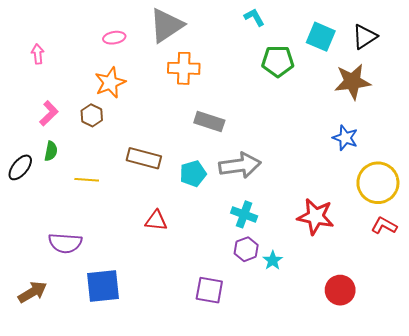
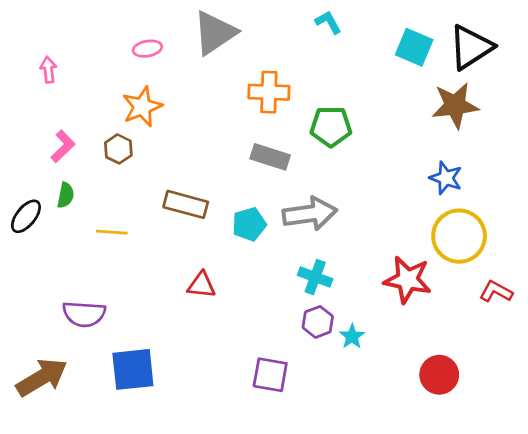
black triangle: (365, 37) -> (471, 47), size x1.4
green pentagon: (278, 61) -> (331, 126), moved
orange cross: (184, 68) -> (269, 92), moved
yellow circle: (378, 183) -> (459, 236), moved
brown arrow: (32, 292) -> (42, 377), size x1.4

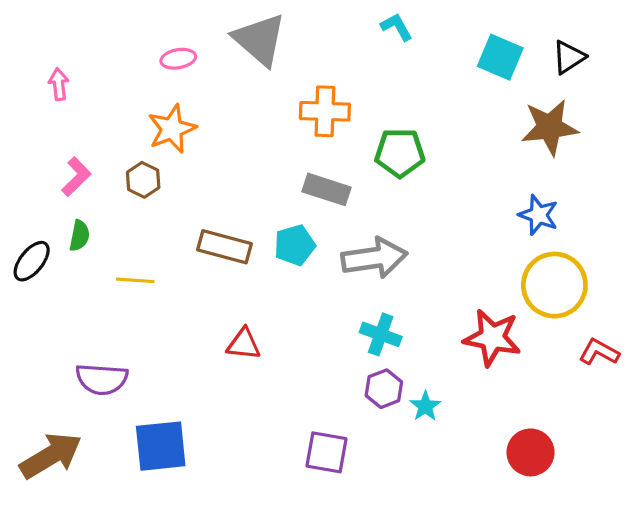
gray triangle: (215, 33) -> (260, 40), turned -45
black triangle: (471, 47) -> (569, 57), size x0.6
cyan pentagon: (249, 224) -> (295, 245), moved

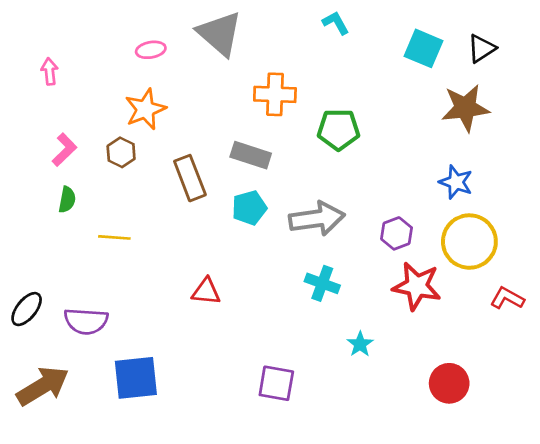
gray rectangle: (326, 189) -> (251, 155), moved
brown rectangle: (224, 247) -> (190, 178), moved, turned 54
black ellipse: (32, 261) -> (27, 309), moved
purple hexagon: (384, 389) -> (397, 233), moved

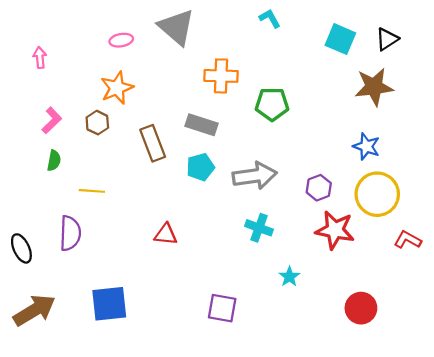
black ellipse: (27, 309) -> (21, 248), turned -64
purple semicircle: (86, 321) -> (70, 233), moved, turned -92

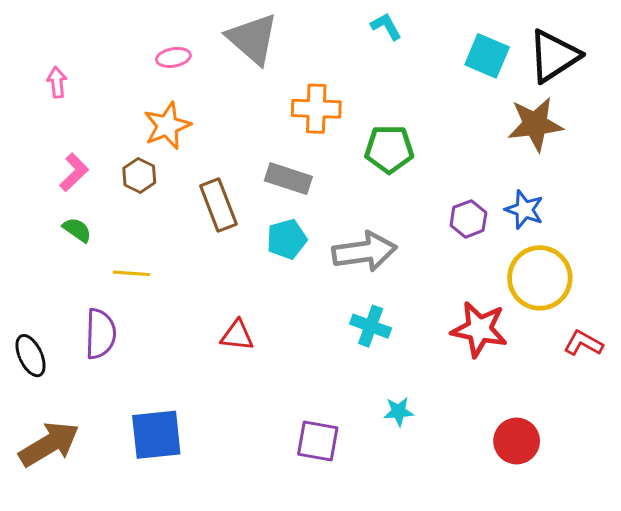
black triangle: (387, 39) -> (554, 56), size x1.6
green semicircle: (54, 161) -> (77, 230), turned -66
purple hexagon: (319, 188) -> (468, 219), moved
cyan star: (289, 277) -> (399, 411), moved, turned 30

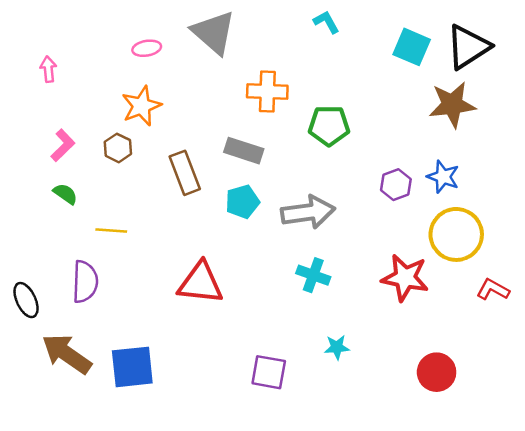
red triangle: (237, 335) -> (200, 283), size x1.6
brown arrow: (49, 444) -> (67, 354), moved, turned -114

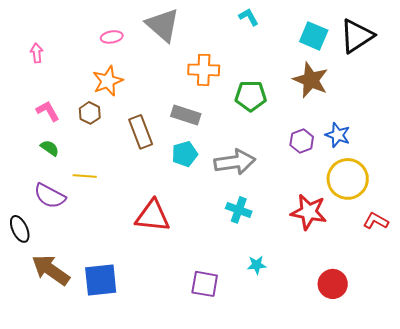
brown star: (452, 105) -> (311, 80), moved, turned 30
pink L-shape: (63, 145) -> (48, 111), turned -75
purple semicircle: (85, 282) -> (50, 196), moved, turned 116

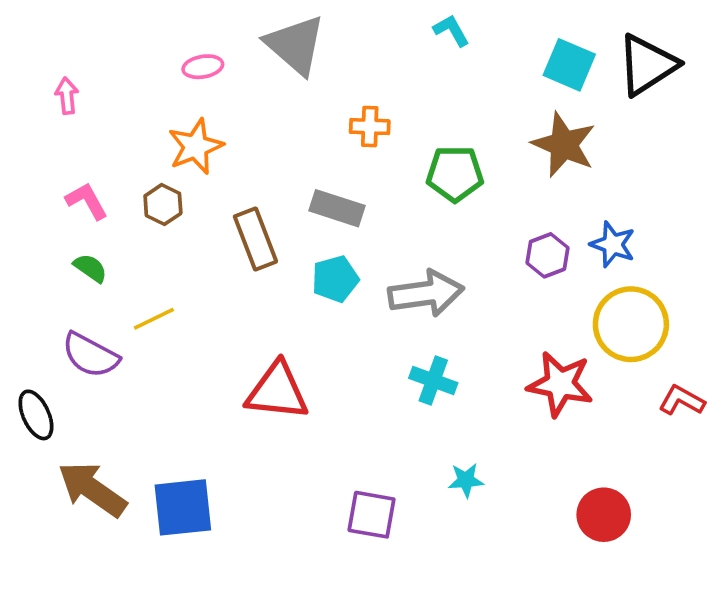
orange cross: (204, 70) -> (370, 127), size x0.7
yellow line: (85, 176) -> (154, 319), turned -30

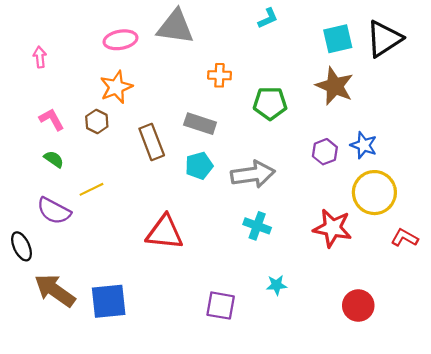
cyan L-shape: (451, 30) -> (268, 18), turned 95
gray triangle: (295, 45) -> (175, 27), turned -33
cyan square: (569, 65) -> (338, 39), turned -36
pink ellipse: (203, 67) -> (120, 40), size x1.4

